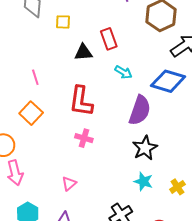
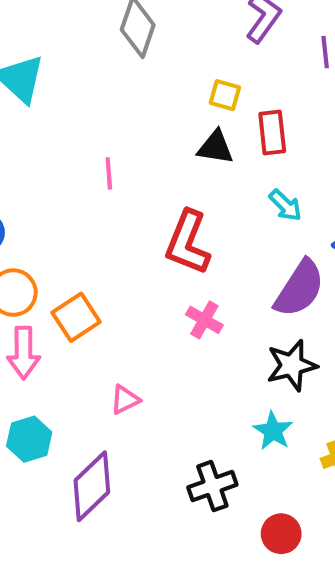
yellow square: (63, 22) -> (225, 95), moved
orange square: (31, 113) -> (76, 317), moved
pink cross: (84, 138) -> (204, 320), moved

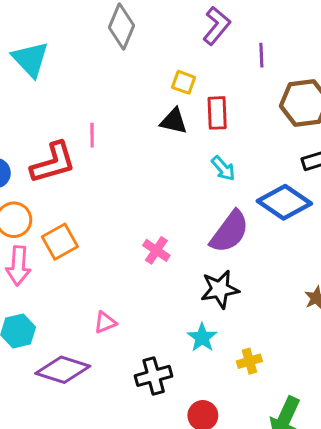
red L-shape: (188, 243) -> (53, 163), moved, turned -132
pink triangle: (125, 400) -> (105, 323), moved
purple diamond: (92, 486) -> (63, 370), turned 58

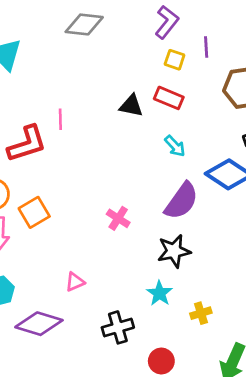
gray diamond: (121, 27) -> (84, 24), turned 75
yellow square: (184, 82) -> (175, 60), moved
red rectangle: (217, 113) -> (169, 98), turned -64

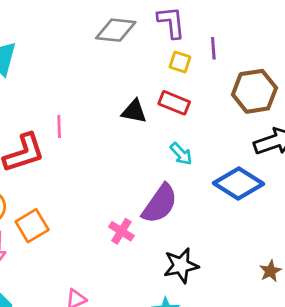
purple L-shape: (167, 22) -> (171, 22), turned -44
gray diamond: (84, 24) -> (116, 30), moved
purple semicircle: (181, 201) -> (160, 204), moved

